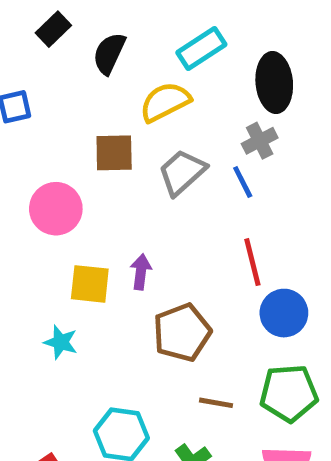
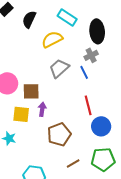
cyan rectangle: (201, 49) -> (67, 17), turned 66
brown square: (114, 153) -> (31, 91), moved
brown line: (216, 403) -> (73, 163), turned -40

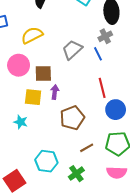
yellow semicircle: (52, 39) -> (32, 35), moved

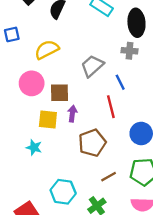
gray cross: (105, 36) -> (130, 51), turned 32
blue line: (98, 54) -> (120, 82), moved
red line: (102, 88) -> (111, 107), moved

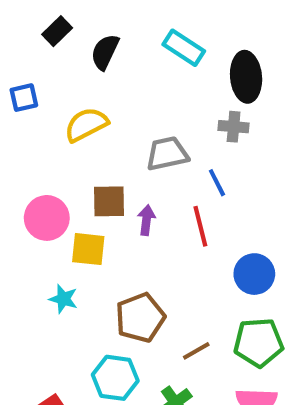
gray trapezoid: (92, 66) -> (167, 154), turned 30
pink circle: (32, 83) -> (47, 218), moved
purple arrow: (72, 114) -> (146, 220), moved
brown pentagon: (92, 143) -> (140, 318), moved

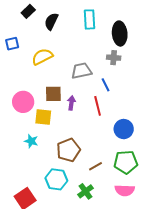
cyan rectangle: (184, 48) -> (90, 19), turned 54

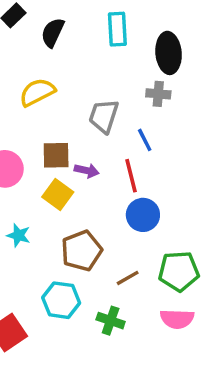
gray trapezoid: (81, 71) -> (104, 116), turned -60
purple arrow: (71, 103) -> (87, 171), turned 96
yellow square: (43, 117) -> (58, 194), moved, turned 30
blue circle: (124, 129) -> (143, 215), moved
green cross: (85, 191) -> (111, 321), turned -35

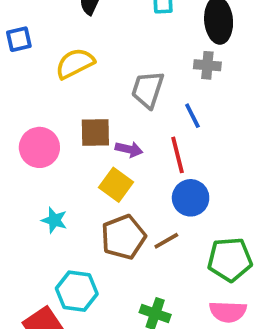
yellow square: (58, 194) -> (116, 185), moved
brown line: (128, 278) -> (166, 241), moved
cyan hexagon: (61, 300) -> (77, 291), moved

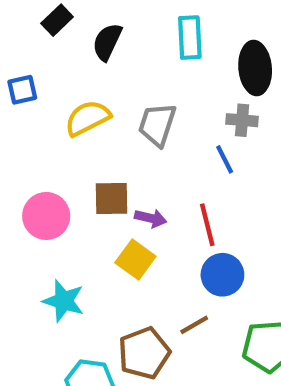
gray trapezoid: (148, 90) -> (157, 125), moved
blue line: (192, 116) -> (225, 159), moved
cyan star: (54, 220) -> (64, 301), size x1.4
brown pentagon: (123, 237) -> (144, 353), moved

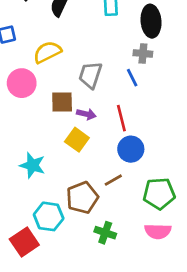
gray trapezoid: (157, 125) -> (90, 75), moved
pink circle: (46, 216) -> (22, 83), moved

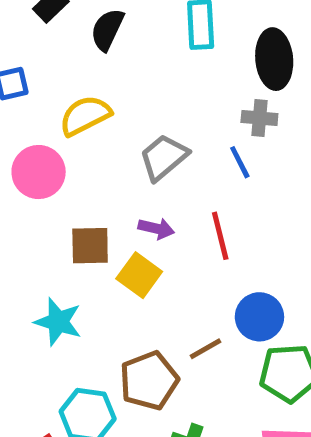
gray trapezoid: (90, 75) -> (164, 157), turned 32
brown square: (62, 102) -> (90, 246), moved
blue circle: (131, 149) -> (259, 317), moved

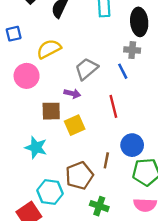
purple arrow: (156, 228) -> (72, 93), moved
yellow square: (139, 275) -> (75, 125), turned 30
brown line: (205, 349) -> (106, 160), turned -49

